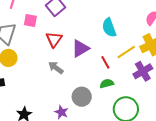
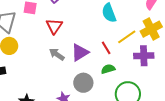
purple triangle: (80, 48) -> (80, 53), moved
purple cross: (143, 71) -> (144, 56), turned 30

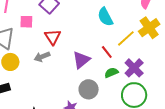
gray arrow: (57, 54) -> (42, 57), moved, turned -49
purple cross: (144, 56) -> (134, 68), moved, turned -36

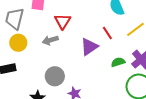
red line: (107, 52) -> (107, 33), moved
gray circle: (89, 89) -> (55, 76), moved

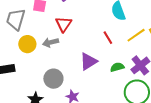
yellow circle: (18, 43) -> (27, 44), moved
purple triangle: (89, 47) -> (88, 62), moved

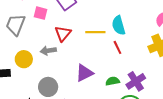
yellow line: (136, 35) -> (95, 32), moved, turned 30
red line: (108, 38) -> (117, 47), moved
yellow circle: (27, 44) -> (24, 59), moved

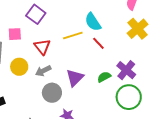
gray arrow: (48, 51) -> (43, 71), moved
yellow circle: (24, 59) -> (19, 67), moved
gray circle: (48, 87) -> (52, 93), moved

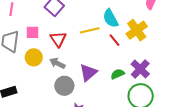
yellow cross: (138, 29) -> (137, 30), moved
pink square: (15, 34) -> (32, 32), moved
gray arrow: (43, 71) -> (57, 63), turned 49

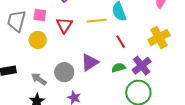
yellow cross: (137, 30) -> (159, 37), moved
red line: (115, 40) -> (121, 42), moved
gray arrow: (57, 63) -> (39, 79), moved

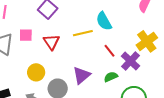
yellow circle: (38, 40) -> (36, 72), moved
purple cross: (142, 66) -> (130, 61), moved

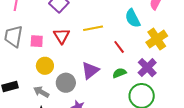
cyan semicircle: (104, 21) -> (133, 18), moved
pink square: (26, 35) -> (37, 41), moved
purple cross: (130, 61) -> (147, 68), moved

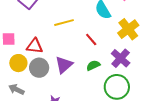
red triangle: (61, 36) -> (35, 46), moved, turned -48
gray circle: (66, 83) -> (39, 68), moved

